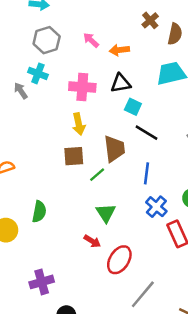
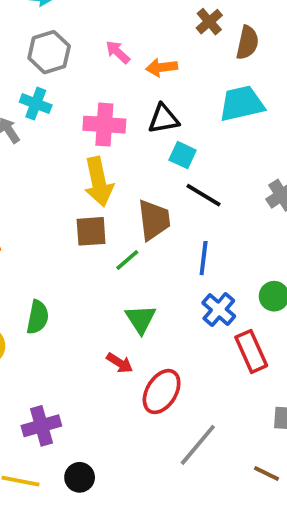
yellow arrow: (79, 124) -> (99, 182), size x1.4

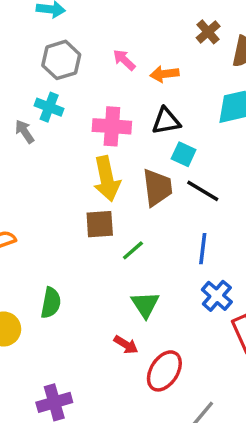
brown trapezoid: (154, 220) -> (157, 187), moved

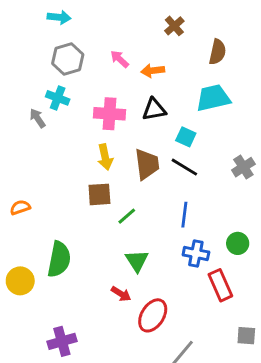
brown cross: (208, 32) -> (174, 26), moved
cyan square: (184, 154) -> (186, 137), moved
yellow arrow: (107, 179) -> (105, 157), size x0.7
blue cross: (217, 296) -> (196, 254), turned -30
green semicircle: (51, 303) -> (59, 259), size x1.4

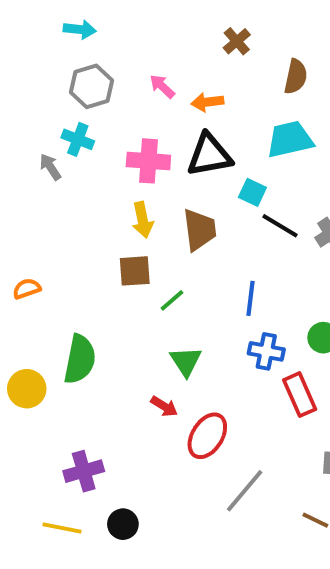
black triangle: (154, 109) -> (209, 155), size x1.4
black line: (184, 167) -> (280, 226), moved

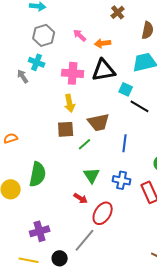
brown trapezoid: (199, 230) -> (99, 122), moved, turned 85
blue cross: (266, 351) -> (122, 180), moved
gray line: (245, 491) -> (85, 240), moved

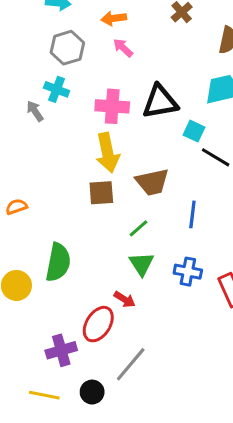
orange arrow: (103, 43) -> (114, 18), moved
yellow arrow: (70, 103) -> (108, 153), size x1.4
green line: (85, 144) -> (138, 228), moved
red ellipse: (103, 213) -> (98, 324), moved

